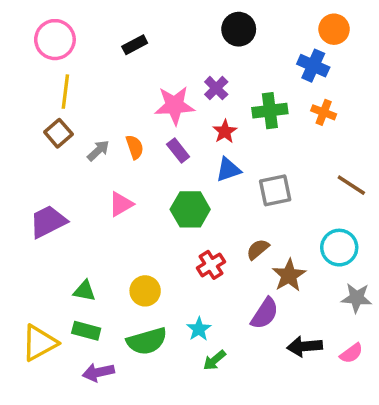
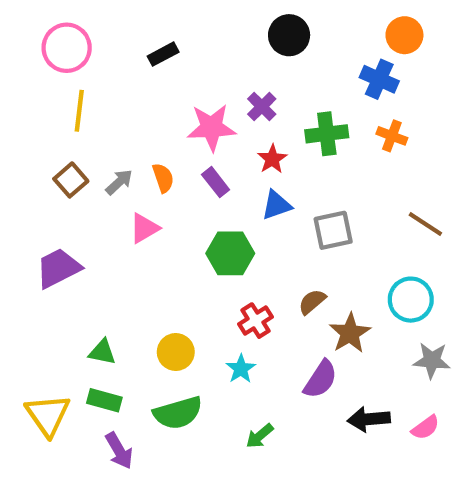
brown square: (58, 133) -> (71, 180), moved
pink triangle: (121, 204) -> (144, 228), moved
cyan star: (199, 329) -> (241, 369), moved
yellow triangle: (39, 343) -> (48, 415), turned -36
purple arrow: (98, 372) -> (119, 451), turned -108

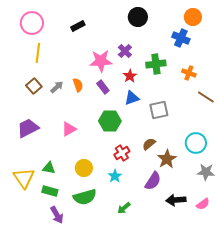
orange cross: (392, 136) -> (189, 73), moved
brown line: (425, 224) -> (206, 97), moved
pink triangle: (144, 228) -> (69, 129), moved
yellow triangle: (48, 415) -> (24, 178), moved

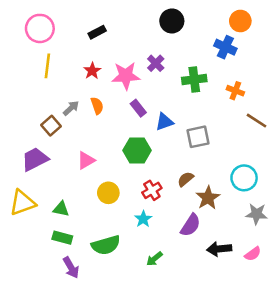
red star: (130, 76) -> (92, 71), moved
brown square: (34, 86) -> (51, 126), moved
purple rectangle: (103, 87) -> (138, 108), moved
yellow circle: (84, 168) -> (108, 193), moved
yellow triangle: (24, 178) -> (22, 203), moved, turned 45

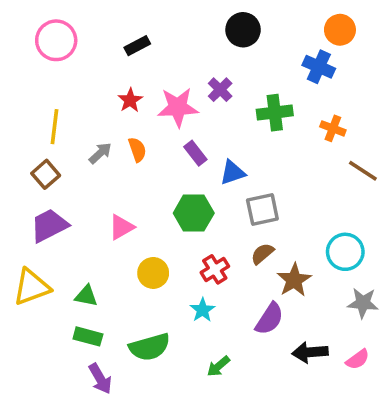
yellow line: (47, 66) -> (54, 127), moved
brown square: (51, 126) -> (46, 174), moved
gray square: (198, 137) -> (262, 210), moved

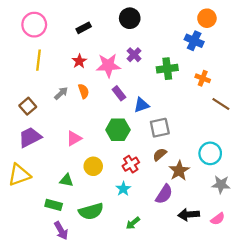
black circle: (243, 30) -> (130, 18), moved
yellow line: (54, 127) -> (39, 60), moved
green triangle: (86, 296) -> (66, 180), moved

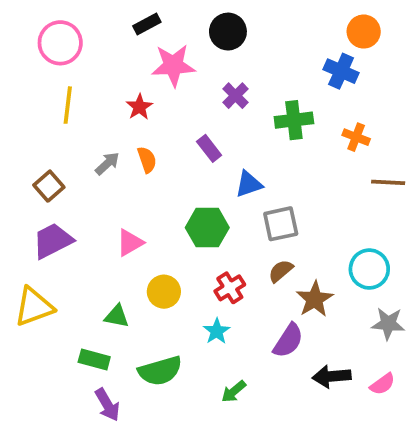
black rectangle: (84, 28) -> (147, 24), moved
pink star: (108, 65) -> (173, 65), moved
purple rectangle: (119, 93) -> (209, 148), moved
brown line: (221, 104) -> (388, 182), turned -30

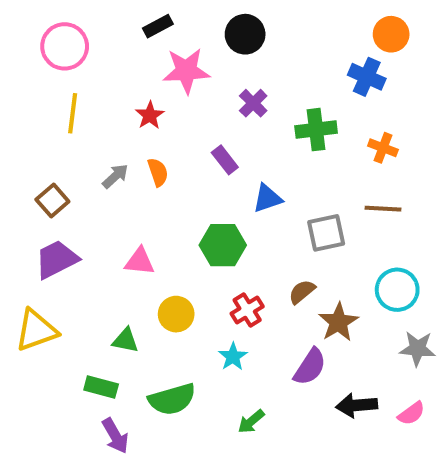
brown line: (388, 182) -> (383, 209), moved
gray square: (281, 224) -> (326, 233), moved
pink triangle: (130, 243) -> (140, 261), turned 36

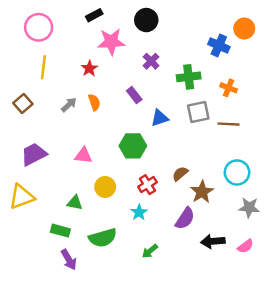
orange circle: (391, 34) -> (244, 28), moved
brown square: (52, 200) -> (23, 103), moved
gray square: (326, 233) -> (198, 112), moved

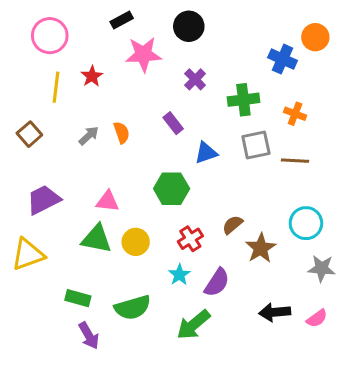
red star: (89, 68) -> (92, 76), moved
green triangle: (75, 203) -> (97, 239), moved, size x1.5
purple semicircle: (185, 218) -> (217, 282), moved
green arrow: (150, 251) -> (193, 325), size x1.6

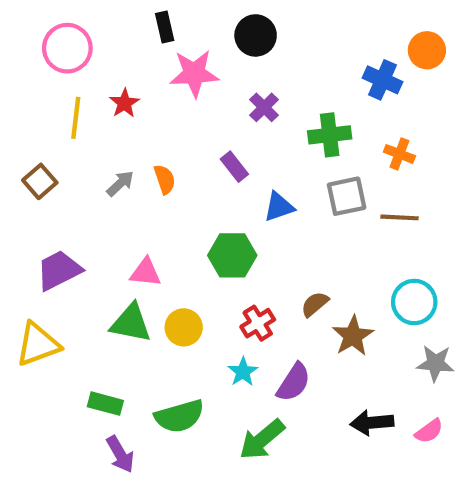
black rectangle: (122, 20) -> (165, 27), turned -75

